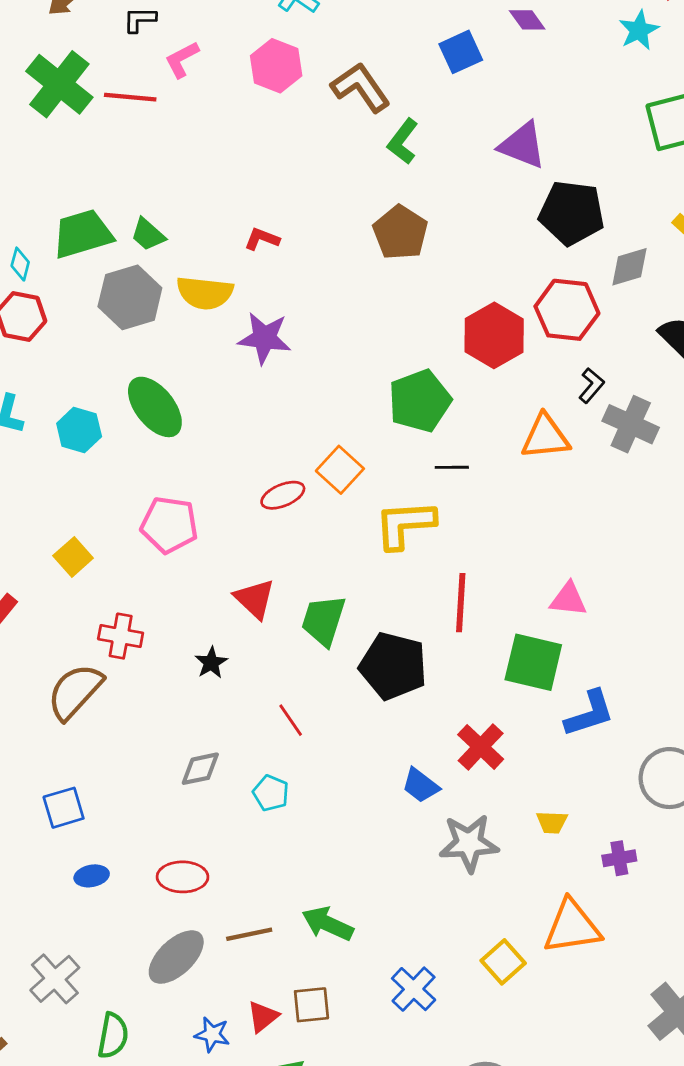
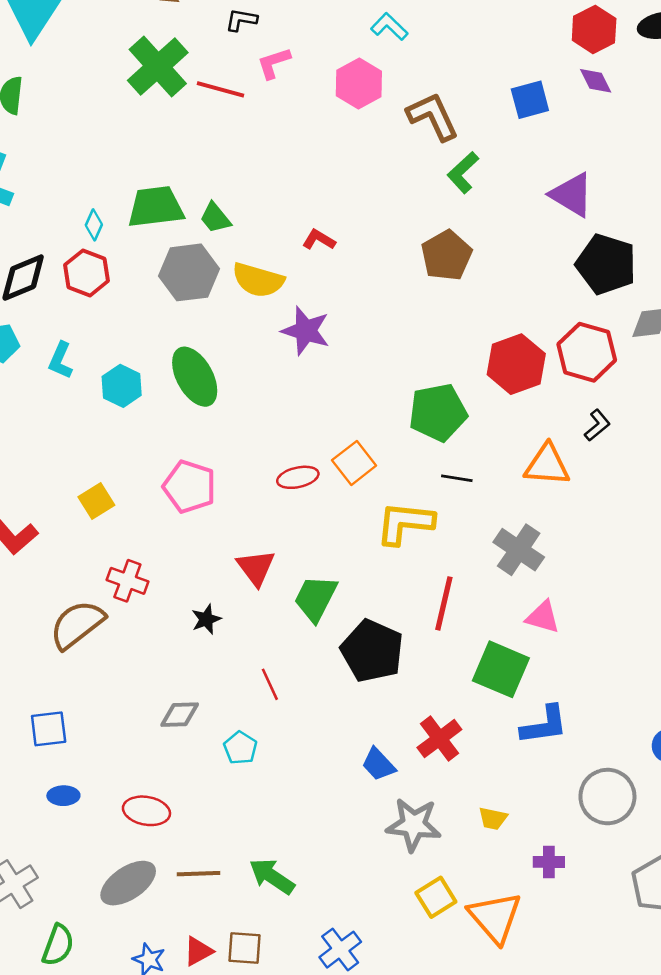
gray cross: (631, 424) -> (519, 550), moved
orange triangle: (572, 927) -> (495, 917), turned 48
yellow square: (503, 962) -> (436, 897), moved

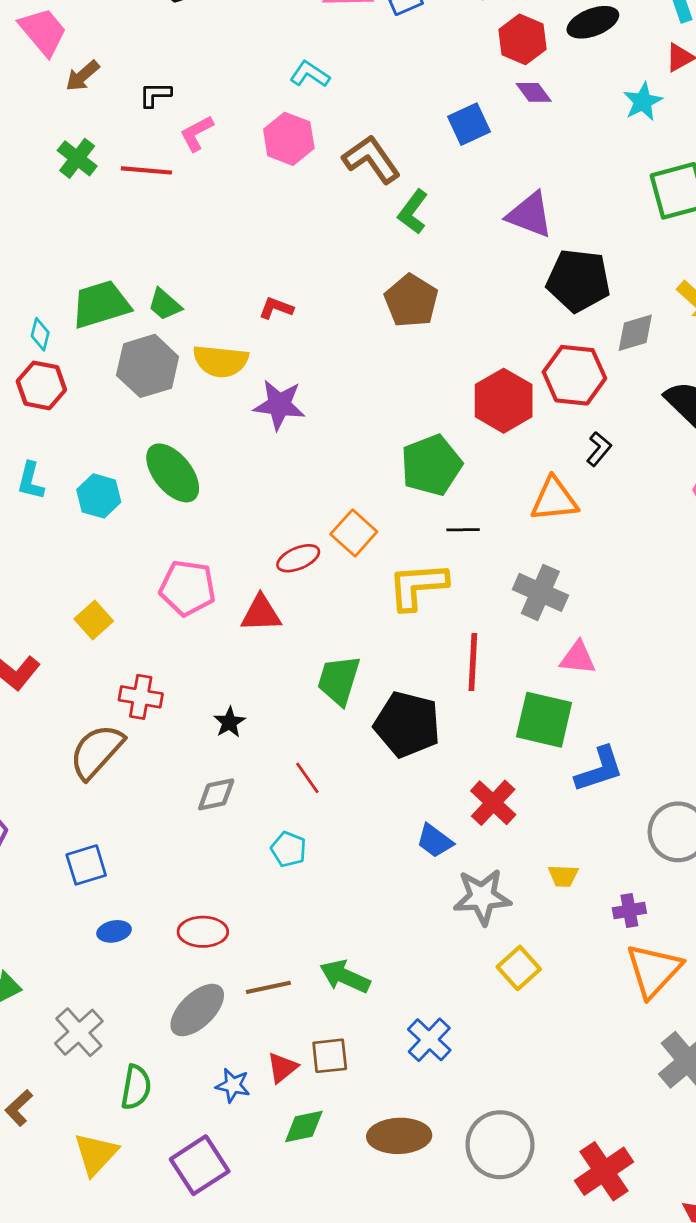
green cross: (158, 66) -> (77, 158), size x0.6
red triangle: (256, 568) -> (261, 613), moved, turned -45
gray diamond: (180, 715) -> (216, 794), moved
orange triangle: (495, 917) -> (654, 970), moved, turned 34

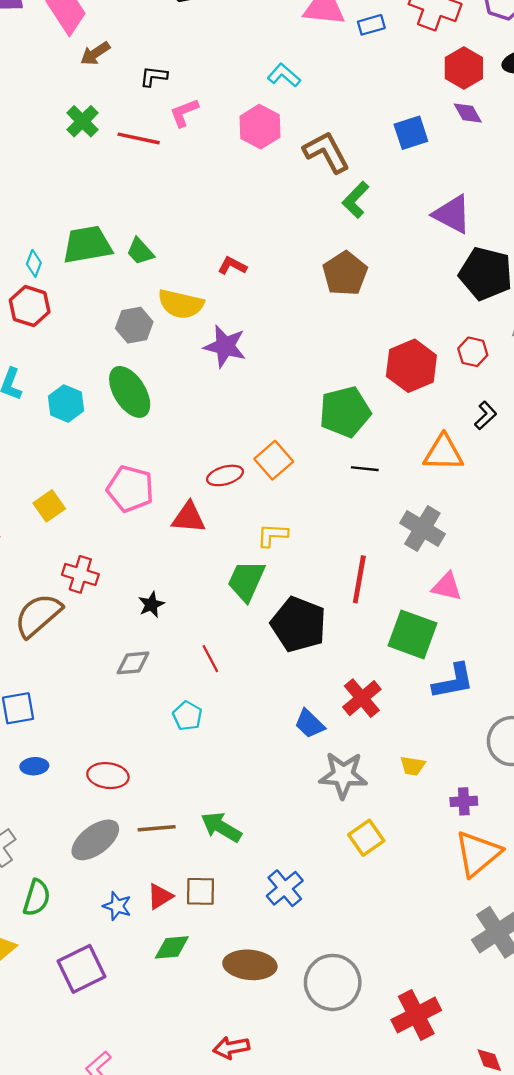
gray hexagon: (148, 366) -> (134, 325), moved, size x0.7
red hexagon: (574, 375) -> (473, 352), size x0.6
yellow L-shape: (418, 586) -> (272, 535), moved, size x0.6

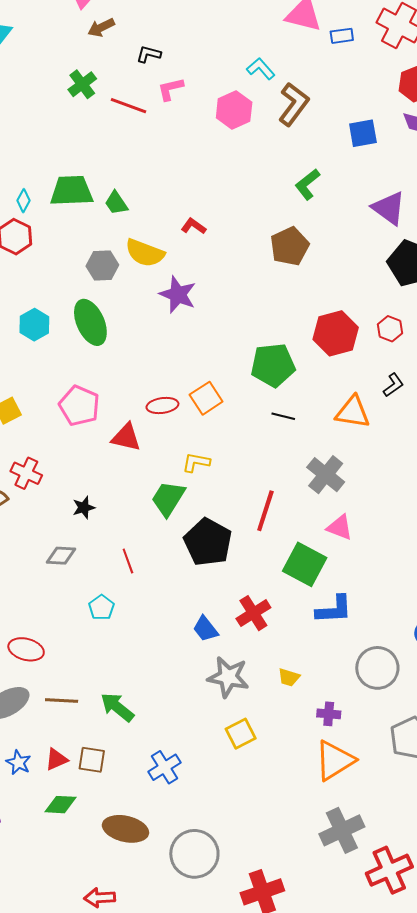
brown L-shape: (326, 152) -> (294, 104), moved, turned 57

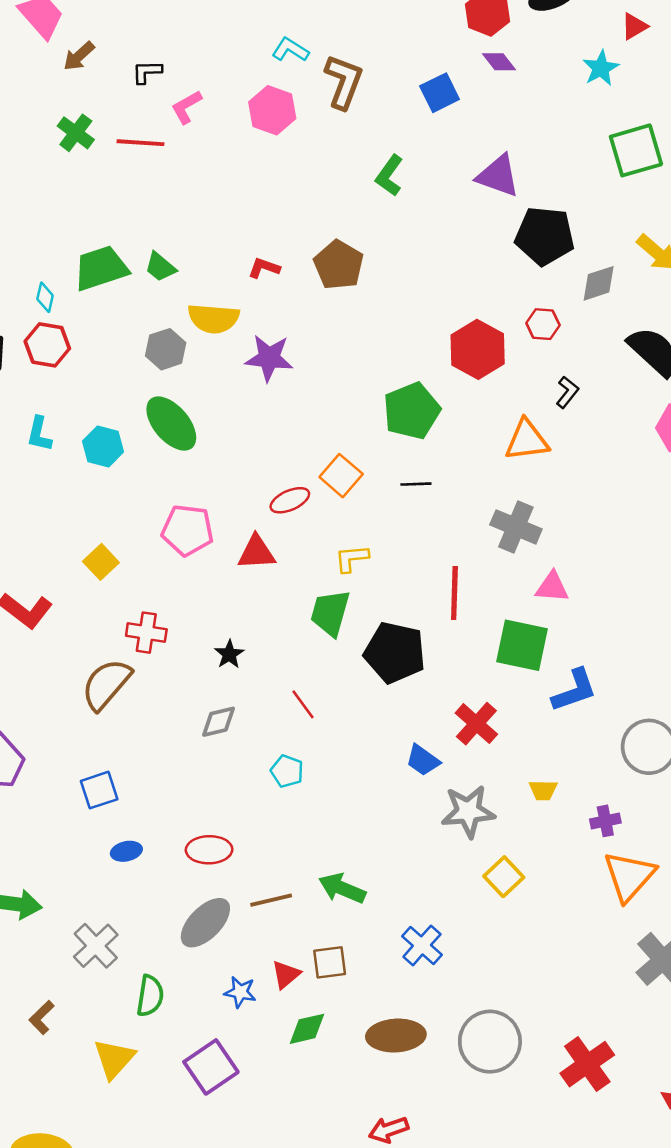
brown pentagon: (290, 246) -> (339, 265), moved
black line: (283, 416) -> (416, 484), moved

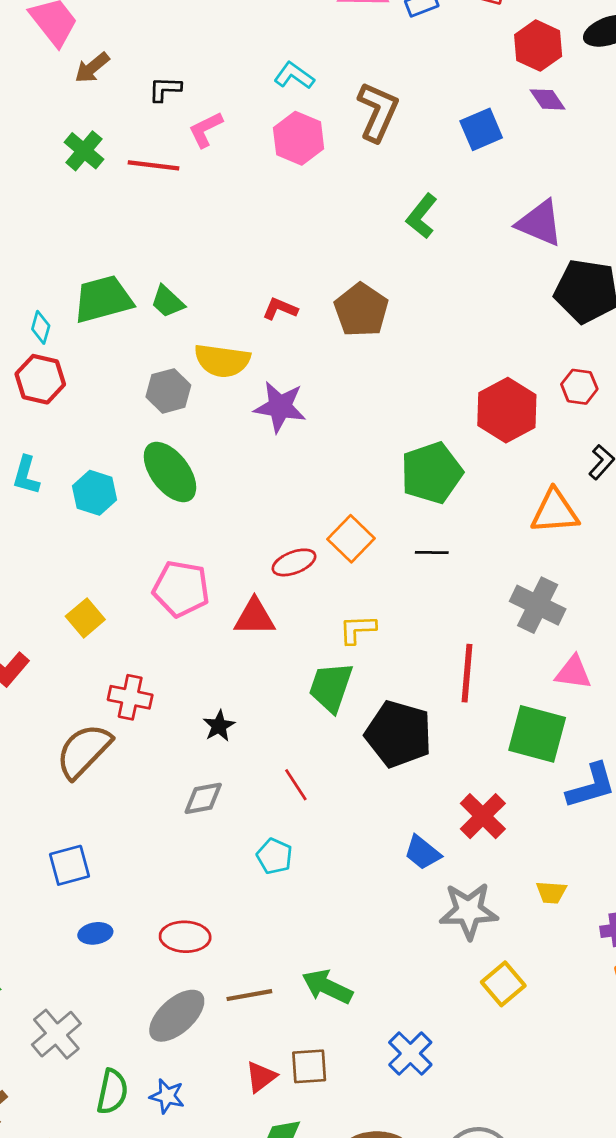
cyan L-shape: (290, 50) -> (294, 76), moved
blue star: (240, 992) -> (167, 1096), moved

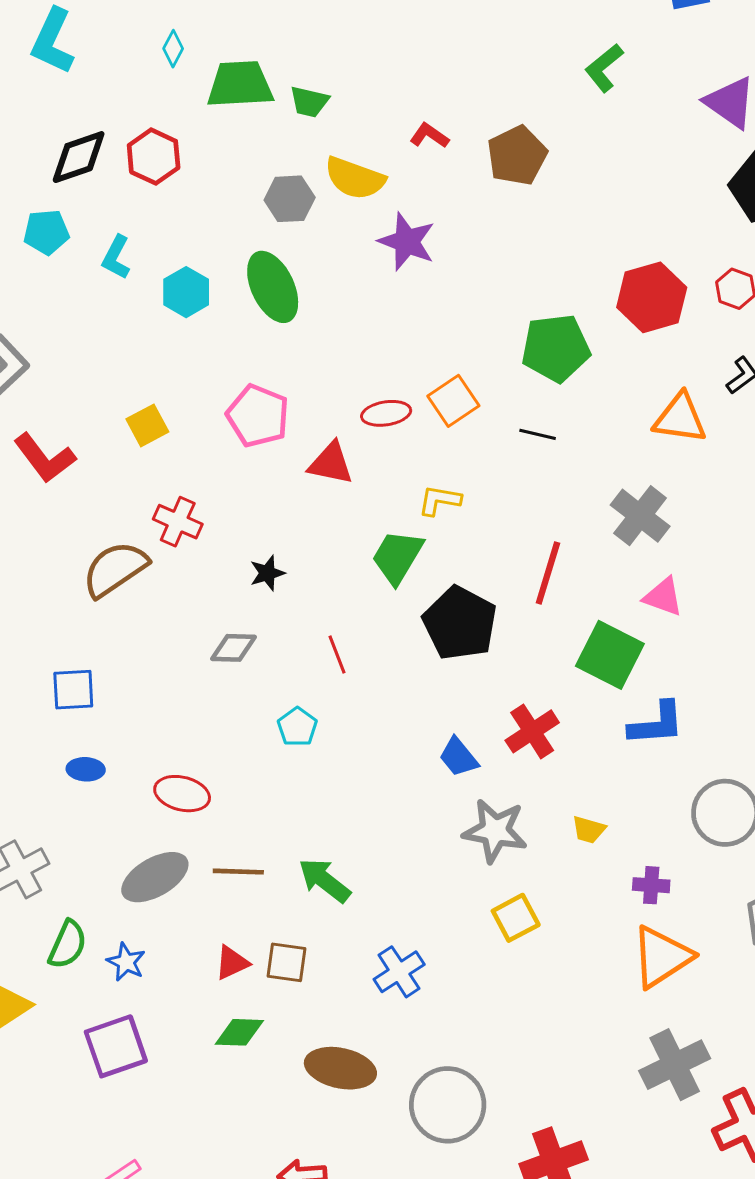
green trapezoid: (168, 302) -> (309, 102), turned -42
cyan diamond: (41, 327) -> (173, 49), moved

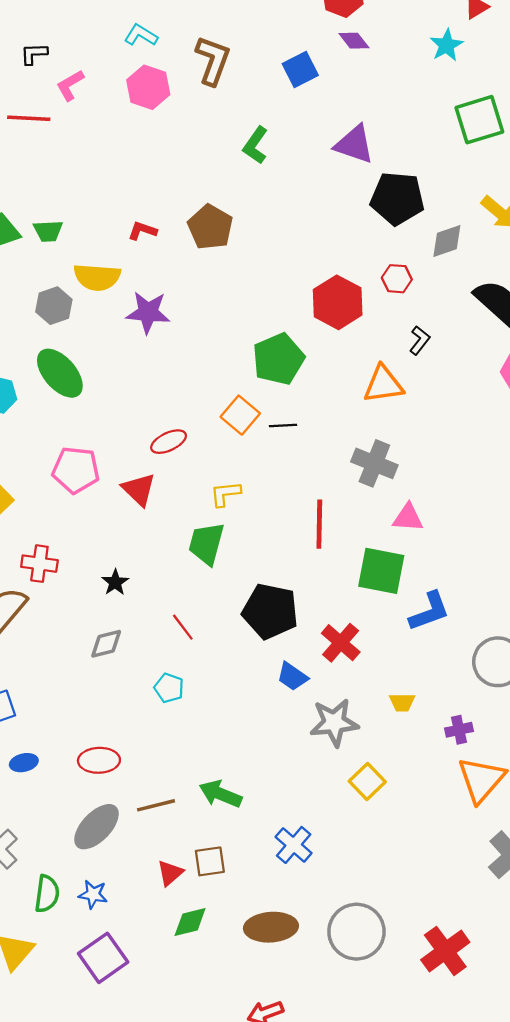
orange square: (453, 401) -> (240, 415), moved
red triangle: (331, 463) -> (139, 489), turned 48
black pentagon: (460, 623) -> (270, 611), moved

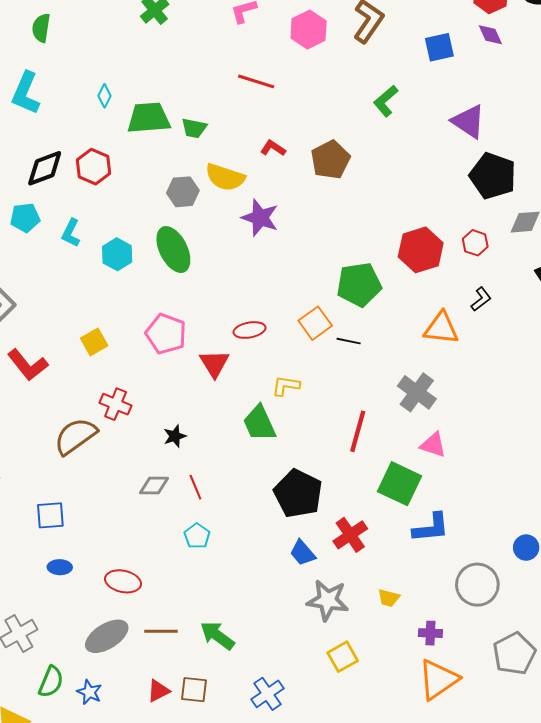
red line: (29, 118) -> (256, 81), moved
green trapezoid: (206, 544) -> (259, 423), turned -54
red line: (183, 627) -> (195, 487), moved

